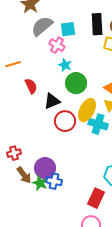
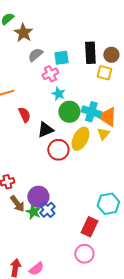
gray semicircle: (42, 26) -> (35, 55), size x0.7
pink cross: (57, 45) -> (50, 74), turned 35
cyan cross: (98, 124) -> (91, 112), moved
blue cross: (54, 181) -> (47, 210), turned 35

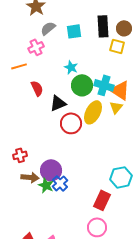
pink cross: (50, 74) -> (36, 47), moved
brown arrow: (17, 204) -> (30, 177), turned -48

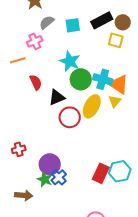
black rectangle: (103, 26) -> (102, 20), turned 65
cyan star: (71, 67) -> (70, 61), size x1.5
brown arrow: (30, 177) -> (24, 195), moved
red rectangle: (102, 200) -> (101, 173), moved

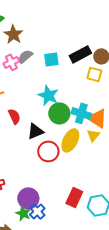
pink cross: (35, 41) -> (11, 62), moved
red rectangle: (101, 173) -> (74, 197), moved

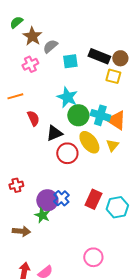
black rectangle: (80, 54) -> (99, 56), turned 50
gray semicircle: (25, 56) -> (50, 46), moved
yellow triangle: (93, 135) -> (112, 145), moved
yellow ellipse: (70, 140) -> (89, 142), turned -65
blue cross: (37, 211) -> (61, 198), moved

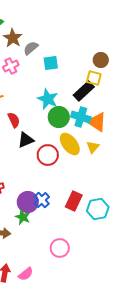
black rectangle: (99, 56) -> (84, 91), moved, turned -65
black triangle: (54, 133) -> (26, 140), moved
pink circle: (93, 257) -> (60, 248), moved

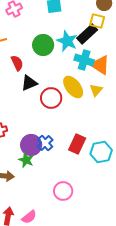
cyan star: (48, 99) -> (67, 41), moved
green circle: (59, 117) -> (43, 45), moved

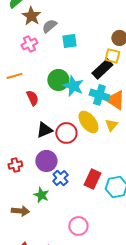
cyan star: (67, 41) -> (73, 86), moved
black triangle: (29, 83) -> (44, 130), moved
purple circle: (31, 145) -> (46, 161), moved

